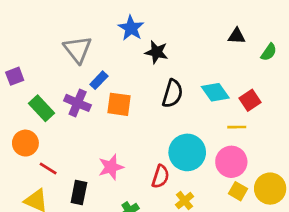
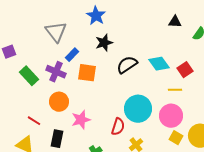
black star: (156, 52) -> (104, 43), moved, turned -30
black semicircle: (172, 94) -> (127, 65), turned -140
orange circle: (25, 143) -> (59, 102), moved

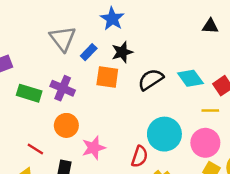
blue rectangle: (72, 55) -> (89, 52), moved
orange square: (87, 73) -> (107, 77), moved
green rectangle: (29, 76) -> (29, 93), turned -30

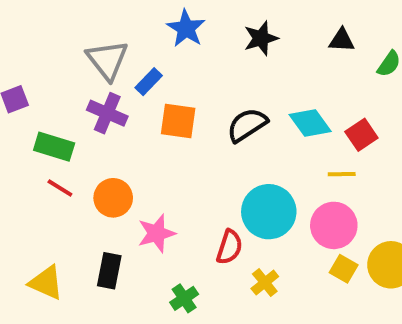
black star: (122, 52) -> (261, 38), moved
purple cross: (63, 88) -> (107, 113), moved
red line: (35, 149) -> (60, 188), moved

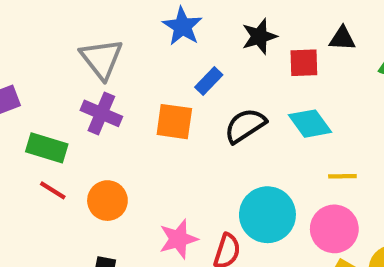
blue rectangle: (149, 82) -> (209, 81), moved
red square: (361, 135) -> (304, 63), moved, turned 32
pink star: (156, 233) -> (178, 239), moved

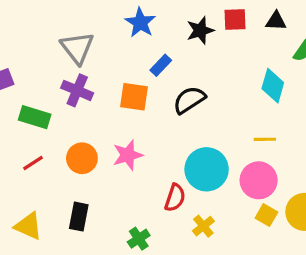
black triangle: (342, 39) -> (276, 21), moved
red square: (304, 63) -> (235, 19), moved
cyan diamond: (310, 124) -> (273, 86), moved, turned 52
red line: (53, 190) -> (33, 163), moved, turned -65
pink star: (178, 239) -> (128, 155), moved

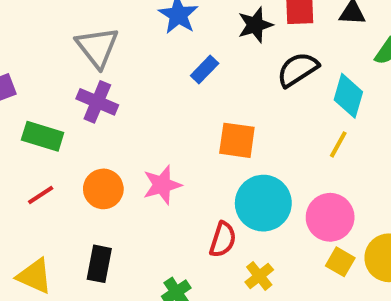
orange square: (134, 97) -> (237, 140), moved
black semicircle: (189, 100) -> (298, 69), moved
yellow line: (265, 139) -> (338, 144), moved, turned -60

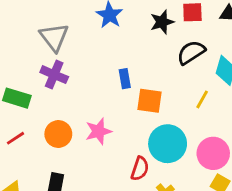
blue rectangle: (205, 69) -> (125, 79), moved, turned -54
yellow line: (338, 144) -> (202, 99), moved

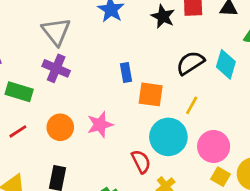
black star: (162, 22) -> (163, 16), turned -30
black semicircle: (191, 52) -> (190, 63), moved
yellow line: (202, 99) -> (192, 105), moved
red semicircle: (140, 169) -> (141, 162), turned -45

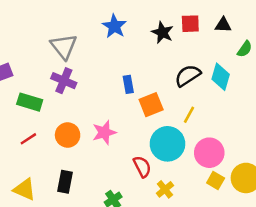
orange square: (151, 94) -> (151, 105), turned -30

